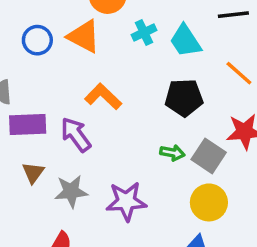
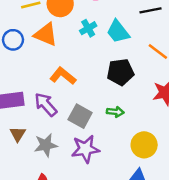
gray square: (209, 156) -> (80, 116), moved

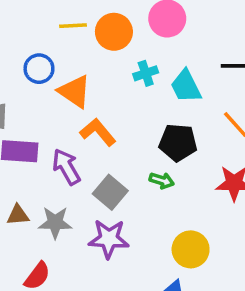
orange triangle: (46, 34) -> (75, 91), moved
green arrow: (115, 112) -> (162, 181), moved
brown triangle: (18, 134) -> (18, 215), moved, turned 42

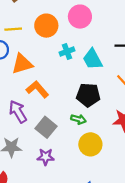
yellow line: (73, 26) -> (13, 29), moved
orange triangle: (75, 91) -> (22, 64), turned -50
purple star: (109, 239) -> (46, 157), size x0.7
yellow circle: (191, 249) -> (90, 144), moved

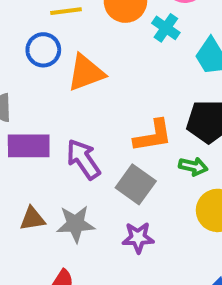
cyan cross: (67, 51) -> (166, 28), moved, turned -32
orange L-shape: (37, 89) -> (153, 136), moved, turned 125

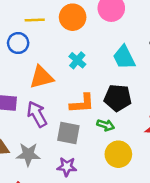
cyan cross: (166, 28) -> (77, 60), moved
orange triangle: (86, 73) -> (41, 77), moved
gray square: (136, 184) -> (68, 133), turned -30

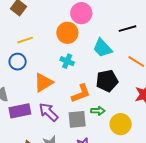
orange circle: (73, 17) -> (67, 33), moved
green arrow: (106, 125) -> (98, 111), moved

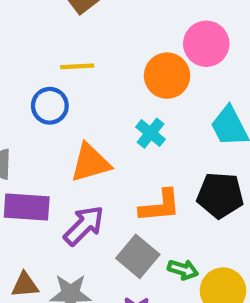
green arrow: (98, 111) -> (183, 270), moved
purple arrow: (48, 112) -> (84, 226), turned 75
gray square: (77, 119) -> (138, 256), turned 30

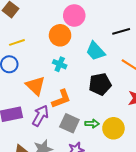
orange triangle: (90, 163) -> (35, 86), turned -45
orange L-shape: (160, 206) -> (61, 99), moved

